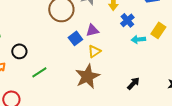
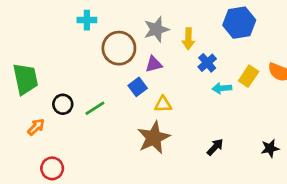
purple triangle: (92, 30) -> (154, 64), moved
yellow triangle: (94, 51) -> (163, 104), turned 32
green line: (39, 72) -> (95, 108), moved

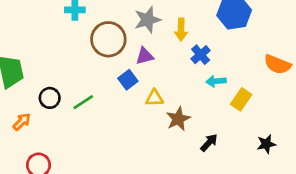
yellow rectangle: (249, 76) -> (241, 99), moved
brown star: (154, 138) -> (178, 119), moved, size x0.7

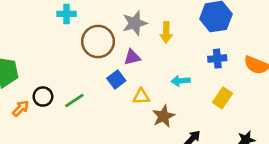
blue cross: (201, 55) -> (217, 59), moved, turned 36
cyan arrow: (216, 81) -> (181, 81), moved
orange arrow: (22, 122) -> (21, 108), moved

